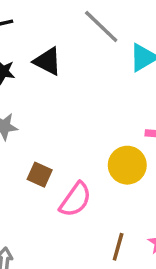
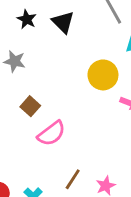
yellow circle: (127, 165) -> (103, 75), moved

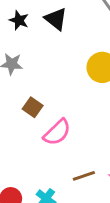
brown line: (73, 179) -> (84, 176), turned 45

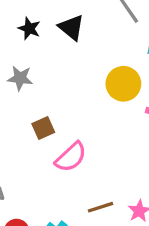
brown square: (33, 107) -> (43, 128), turned 30

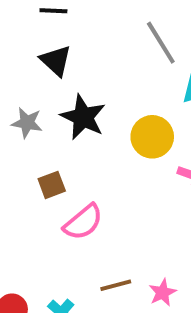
black star: (29, 28) -> (83, 117), moved, size x1.6
black triangle: (71, 28) -> (56, 61), moved

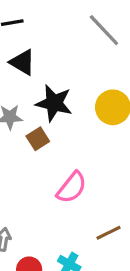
brown square: (52, 185) -> (38, 139), moved

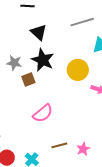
gray line: (104, 30) -> (82, 22), turned -75
black triangle: (23, 62) -> (39, 32), moved

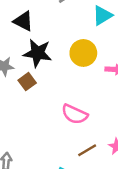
pink semicircle: (43, 113) -> (75, 114), moved, turned 80

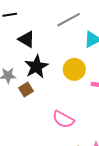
black star: (38, 53) -> (36, 67), turned 30

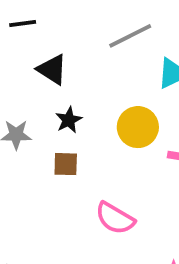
black star: (36, 67) -> (69, 120), size x0.6
brown square: (26, 89) -> (66, 164), moved, turned 32

